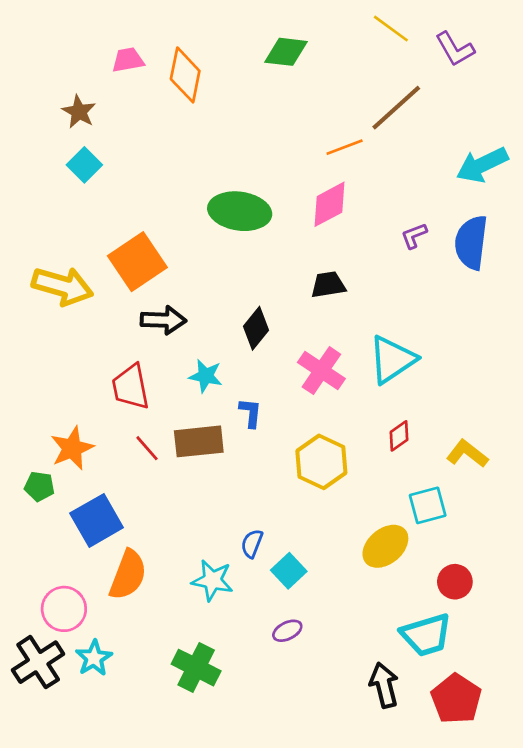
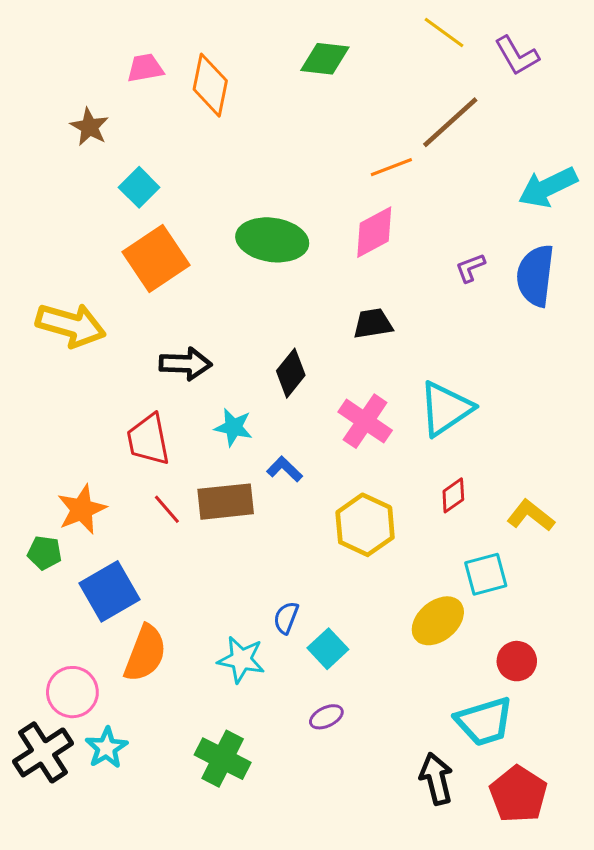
cyan square: (84, 165) -> (139, 187), moved
orange square: (137, 262) -> (156, 258), moved
blue L-shape: (251, 413) -> (285, 469), turned -52

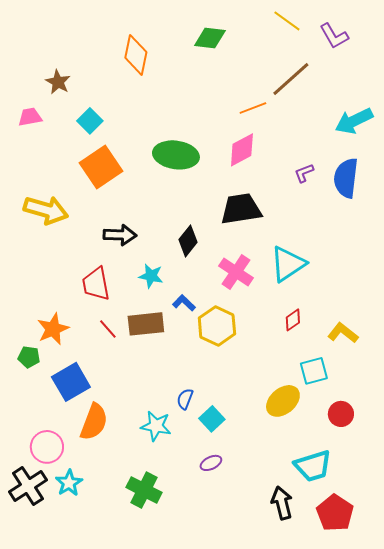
pink trapezoid: (145, 68) -> (30, 117), moved
black trapezoid: (373, 324) -> (241, 209), size x1.6
yellow hexagon: (365, 525) -> (217, 326), moved
red circle: (517, 661) -> (341, 414), moved

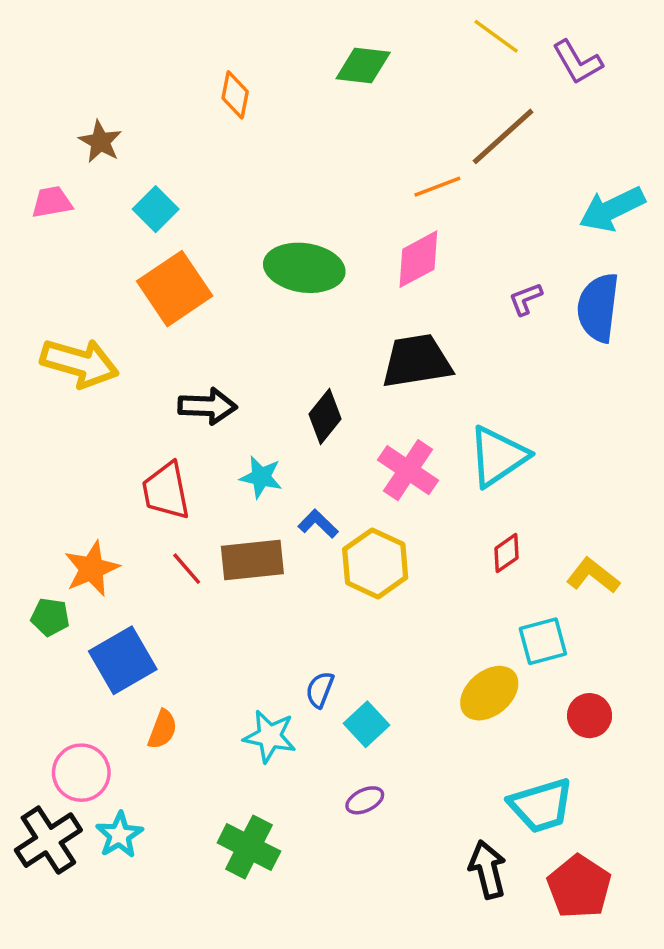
orange diamond: (136, 55) -> (235, 95), size x0.7
orange semicircle: (94, 422) -> (163, 729), size x0.6

